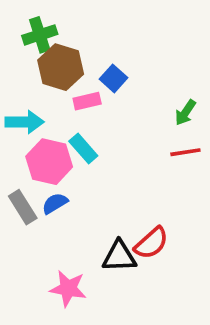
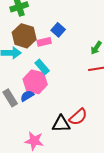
brown hexagon: (61, 67) -> (24, 36), moved
pink hexagon: (49, 162) -> (35, 82), moved

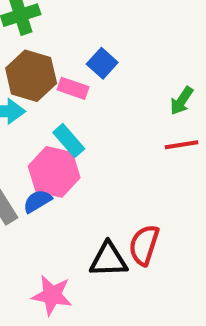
pink rectangle: (44, 42) -> (73, 88), turned 32
red semicircle: (78, 117) -> (144, 245), turned 150

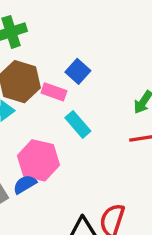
cyan rectangle: (69, 141) -> (78, 124), moved

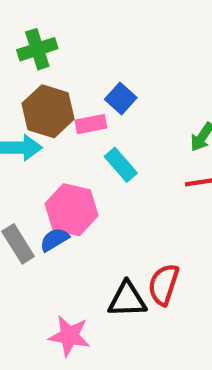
pink rectangle: (54, 92) -> (91, 124), turned -30

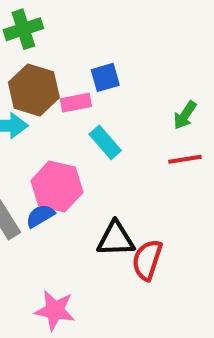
blue square: (121, 98) -> (105, 77), turned 32
black triangle: (127, 300) -> (116, 239), moved

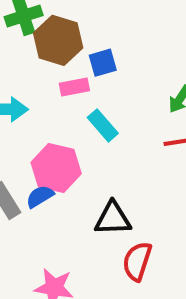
brown hexagon: (34, 90) -> (58, 40), moved
red semicircle: (147, 260) -> (137, 261), moved

